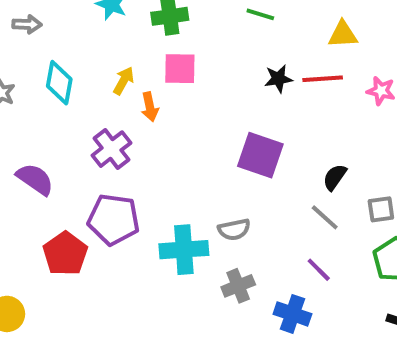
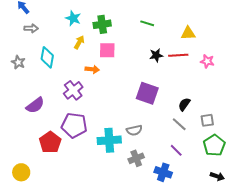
yellow arrow: (124, 81) -> (79, 42), moved
orange arrow: (150, 107) -> (92, 69), turned -72
purple semicircle: (35, 179) -> (35, 105), turned 108

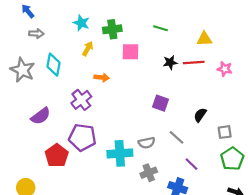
pink square: (107, 50) -> (131, 52), moved
gray star: (18, 62) -> (22, 70), size x1.6
purple square: (147, 93) -> (160, 103), size x0.7
gray line: (179, 124) -> (177, 137), moved

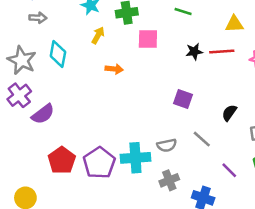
purple cross: (81, 100) -> (19, 95), moved
purple pentagon: (82, 137) -> (99, 163), moved, turned 30
purple line: (192, 164) -> (229, 170), moved

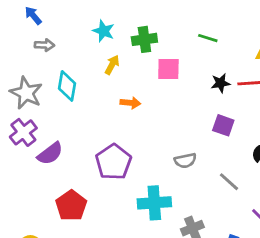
purple square: (183, 99) -> (223, 125), moved
gray semicircle: (167, 145) -> (185, 161), moved
purple pentagon: (99, 163) -> (113, 162), moved

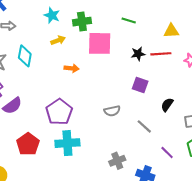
yellow arrow: (112, 65) -> (58, 40), turned 40
pink square: (168, 69) -> (100, 43), size x1.4
cyan cross: (154, 203) -> (67, 143), moved

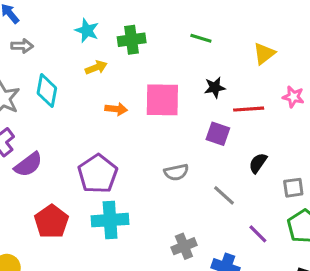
yellow triangle: (171, 31) -> (264, 54), turned -35
pink square: (100, 43) -> (162, 100), moved
red line: (161, 54) -> (249, 109), moved

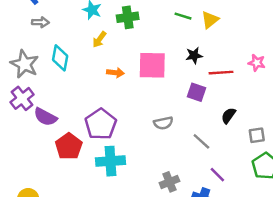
yellow triangle: (264, 54) -> (210, 20), moved
yellow arrow: (96, 67) -> (99, 39), turned 147
purple semicircle: (28, 165) -> (45, 117), turned 65
red pentagon: (51, 222) -> (69, 146), moved
purple line: (258, 234) -> (217, 175), moved

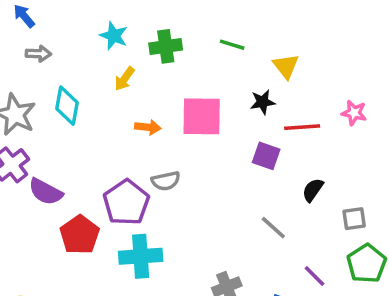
green line: (183, 16) -> (232, 45), moved
yellow triangle: (210, 20) -> (286, 66), moved, turned -30
gray semicircle: (163, 123) -> (166, 181), moved
purple line: (217, 175) -> (315, 276), moved

